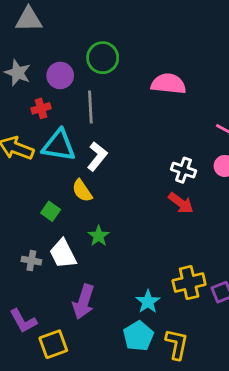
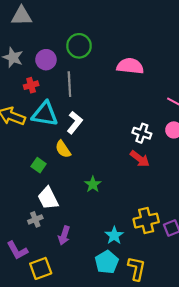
green star: (99, 236) -> (93, 184), moved
gray cross: (31, 261) -> (35, 219), moved, turned -32
purple arrow: (83, 302) -> (64, 235), size x0.7

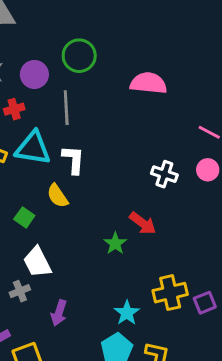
white L-shape: (75, 123) -> (73, 160), turned -35
red arrow: (140, 159) -> (143, 223), moved
green star: (93, 184) -> (115, 243), moved

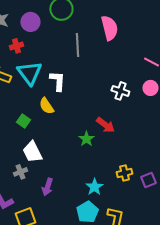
pink semicircle: (148, 83) -> (109, 28), turned 70
gray line: (66, 108) -> (77, 45), moved
cyan triangle: (33, 148) -> (29, 73), turned 44
yellow cross: (170, 293) -> (124, 173), size x0.7

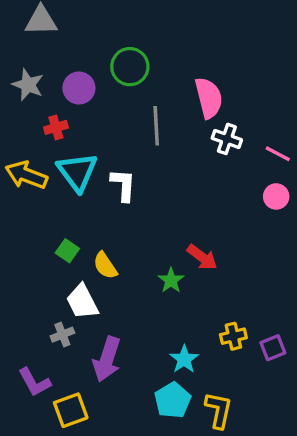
white cross: (120, 91) -> (227, 139), moved
yellow semicircle: (46, 106) -> (105, 266), moved
purple arrow: (47, 187) -> (107, 359), size x1.5

